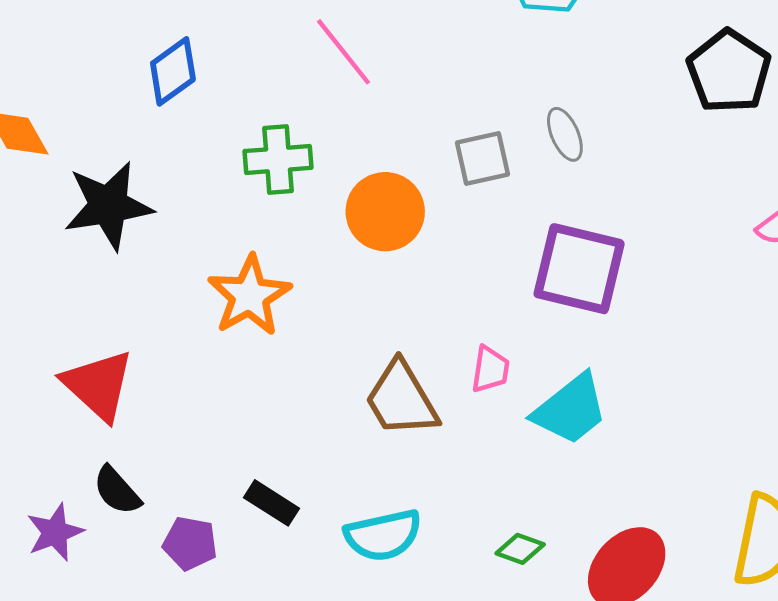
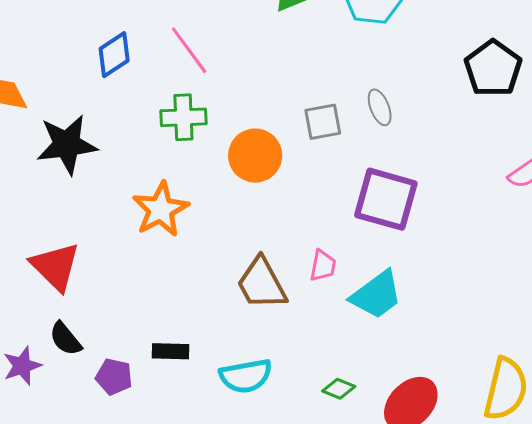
pink line: (343, 52) -> (189, 50), moved
black rectangle: (272, 503) -> (170, 351), turned -33

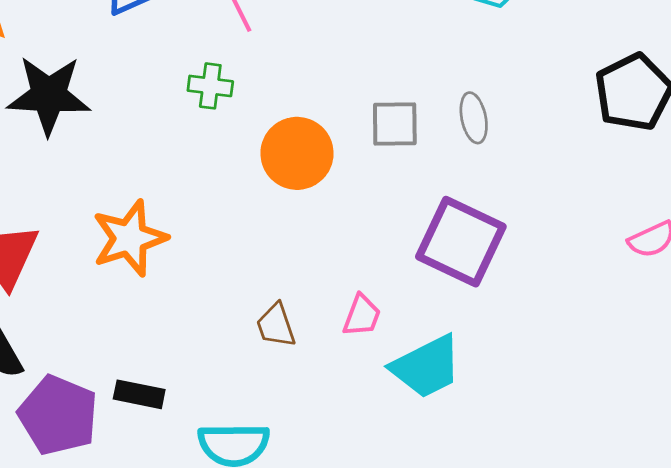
green cross: (183, 117) -> (210, 86), size x0.7
orange star: (161, 209) -> (130, 238), moved
brown trapezoid: (262, 284) -> (276, 325), size x0.6
purple pentagon: (114, 377) -> (58, 415), size x1.6

